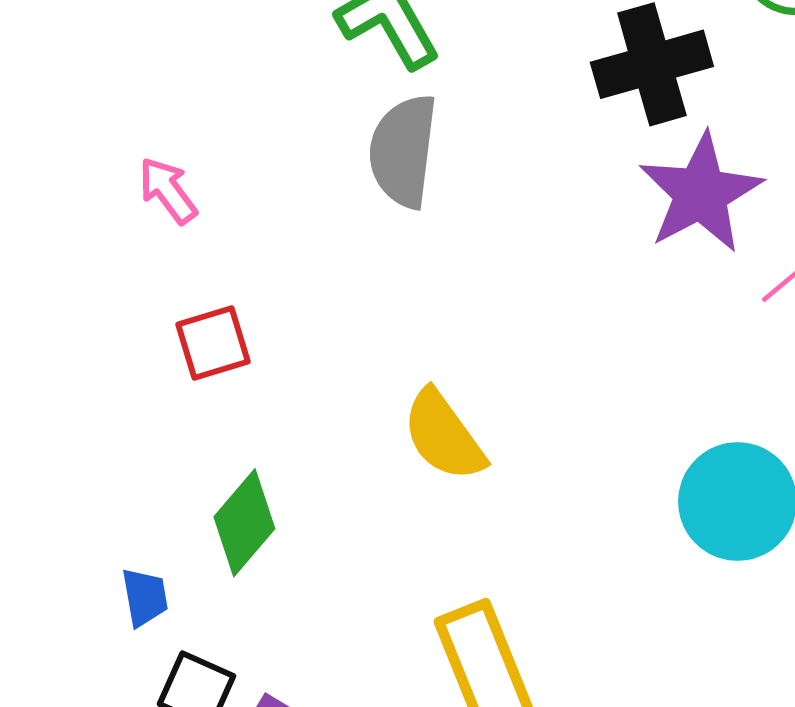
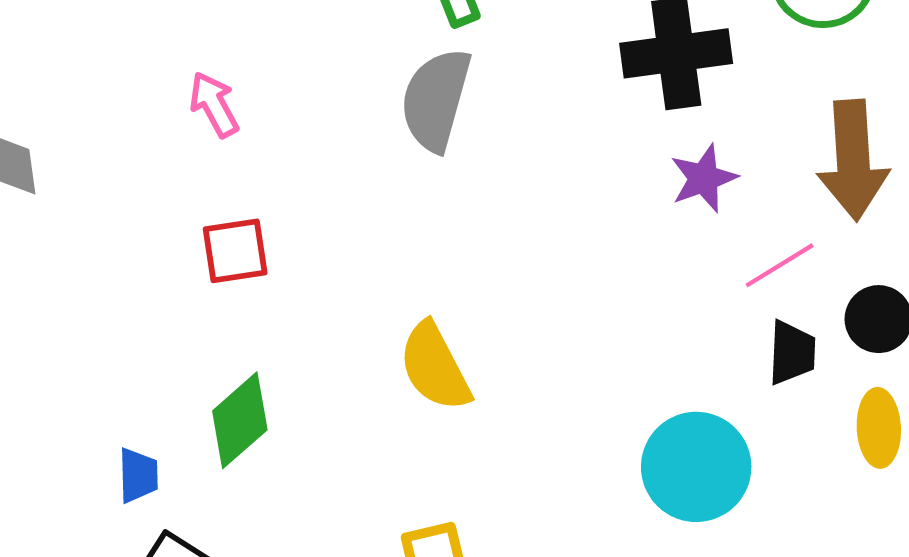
purple star: (701, 193) -> (704, 178), size x0.6

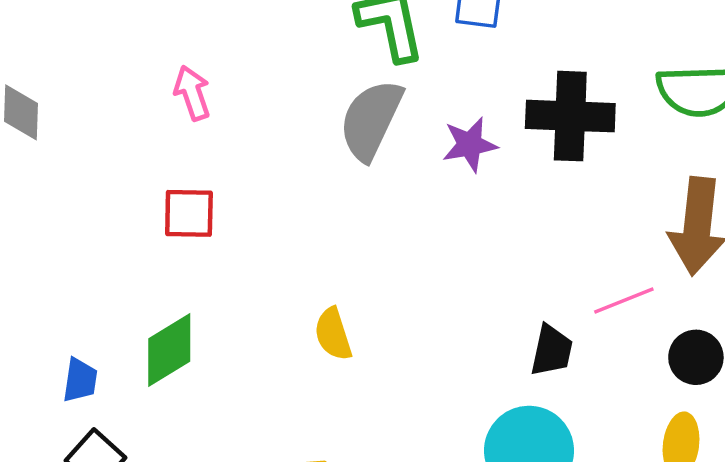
purple star: (704, 178) -> (470, 145), moved
black trapezoid: (792, 353) -> (552, 350), moved
yellow semicircle: (435, 367) -> (333, 334), size x0.7

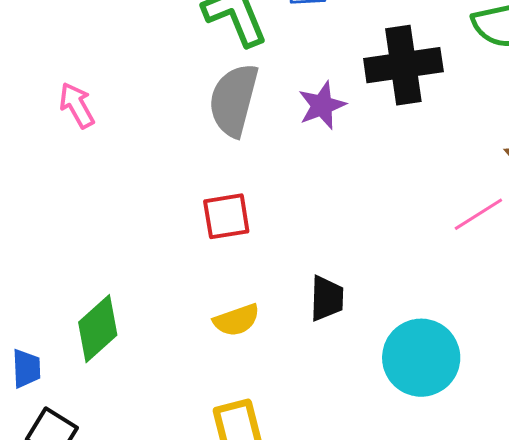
red square: (189, 213) -> (226, 216), moved
yellow semicircle: (333, 334) -> (236, 320), moved, turned -81
black trapezoid: (552, 350) -> (327, 298), moved

